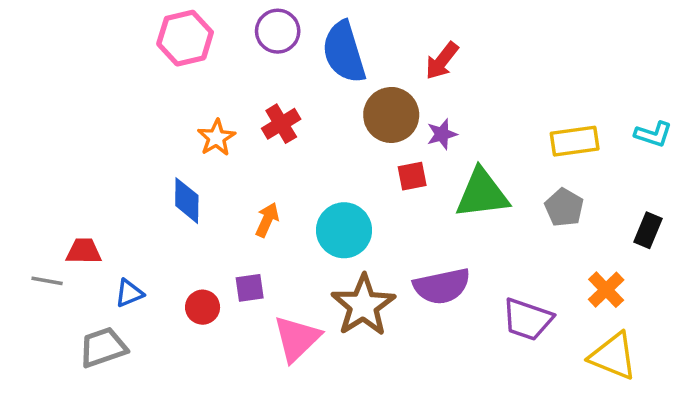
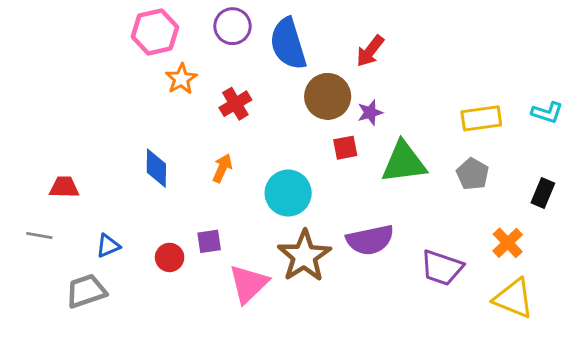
orange star: (217, 138) -> (181, 79), moved
orange arrow: (267, 220) -> (222, 168), moved
red trapezoid: (84, 251) -> (64, 187), moved

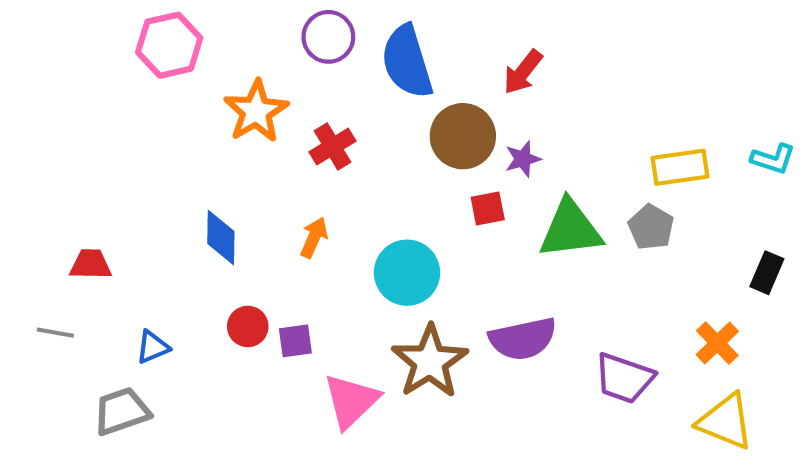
pink hexagon: (155, 32) -> (169, 45), moved
orange star: (181, 79) -> (256, 111), size x1.4
gray pentagon: (473, 174) -> (651, 227), moved
red circle: (170, 257) -> (248, 326), moved

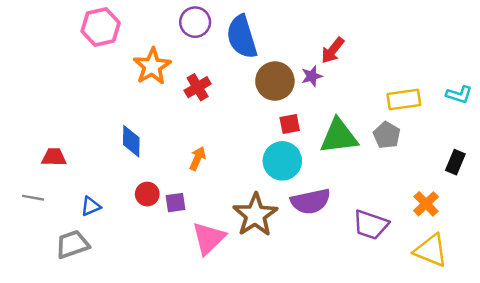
red arrow: (523, 72) -> (333, 50), moved
purple star: (523, 159) -> (312, 76), moved
orange arrow: (314, 238) -> (198, 158), moved
cyan circle: (407, 273) -> (282, 161), moved

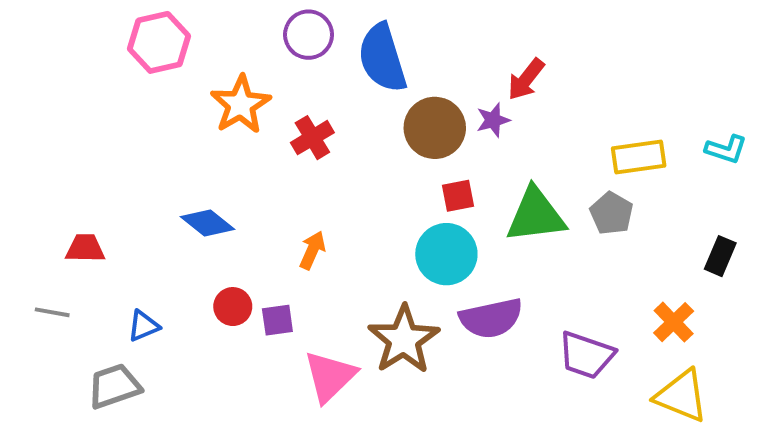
blue diamond: (131, 141) -> (208, 223), turned -52

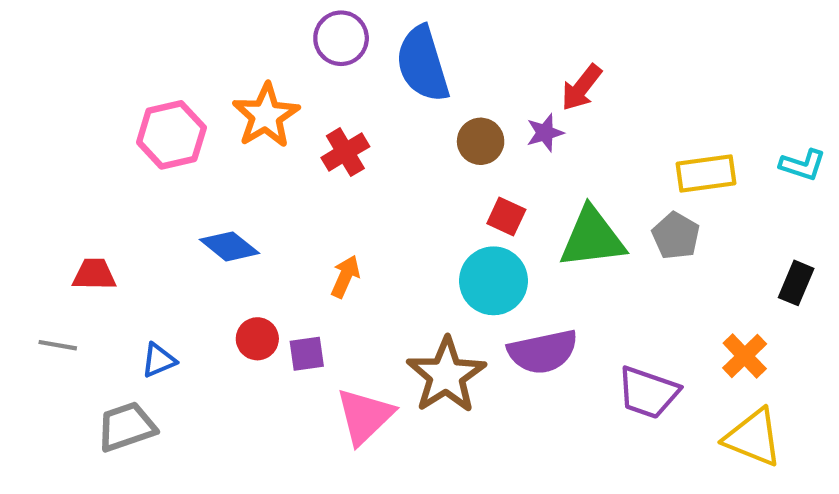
pink hexagon: (159, 42) -> (171, 135), moved
brown circle: (435, 128) -> (481, 141), size x0.7
red square: (458, 196) -> (506, 216), turned 36

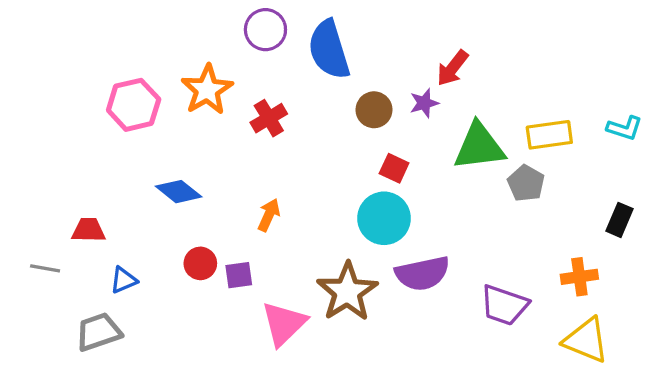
green triangle: (592, 238) -> (479, 147), moved
red trapezoid: (94, 274) -> (88, 230), moved
orange cross: (745, 356) -> (579, 277), turned 36

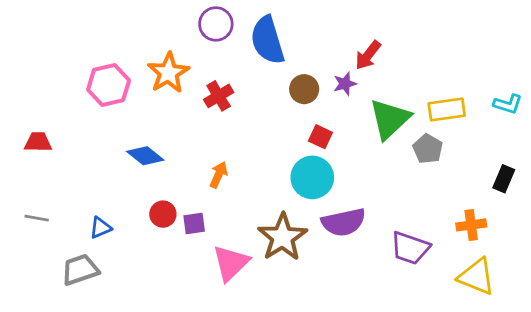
green triangle: (479, 147) -> (390, 119), turned -36
red trapezoid: (88, 230) -> (38, 142), moved

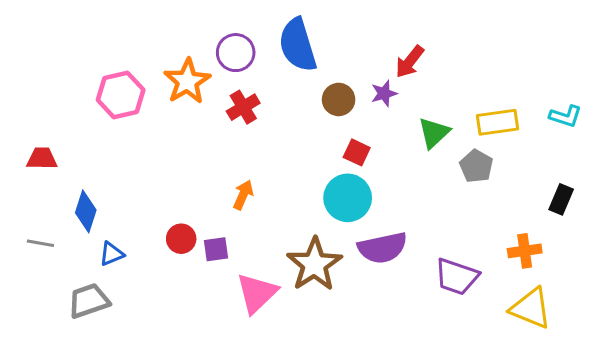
purple circle: (216, 24) -> (236, 53), moved
green triangle: (390, 119) -> (434, 133), size x0.7
blue diamond: (145, 156) -> (86, 211), moved, turned 69

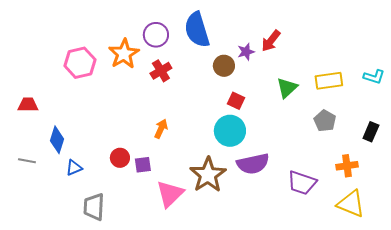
purple star: (384, 93) -> (246, 52), moved
gray pentagon: (476, 166) -> (325, 121), moved
gray trapezoid: (89, 301) -> (94, 207), moved, turned -68

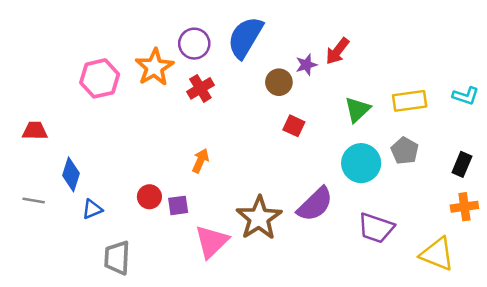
blue semicircle: (197, 30) -> (245, 37), turned 48
cyan circle: (230, 131) -> (361, 163), moved
purple semicircle: (253, 164) -> (315, 204), turned -32
orange cross: (347, 166) -> (464, 207), moved

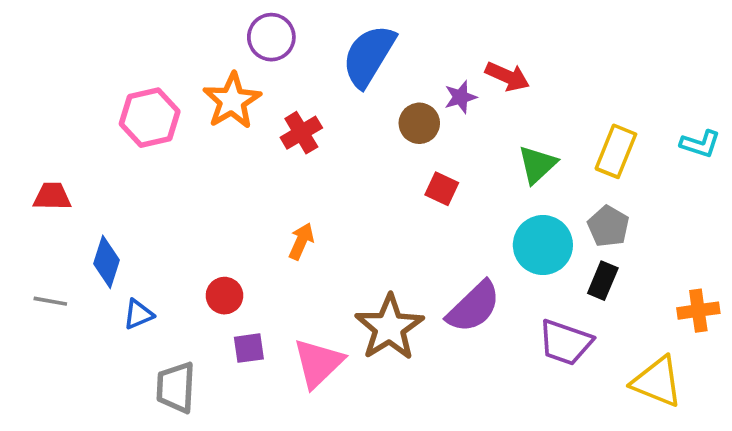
purple circle: (194, 44) -> (271, 37), moved
red arrow: (337, 51) -> (507, 76), turned -104
yellow rectangle: (410, 101) -> (616, 151), turned -60
black rectangle: (462, 164) -> (603, 281), moved
purple square: (178, 205) -> (249, 348), moved

